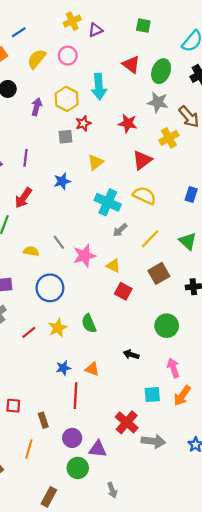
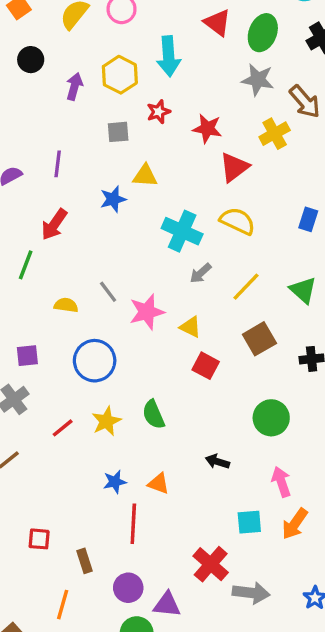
red star: (83, 123) -> (159, 112), moved
red star: (128, 123) -> (207, 129), moved
yellow triangle: (96, 162) -> (145, 176), moved, turned 42

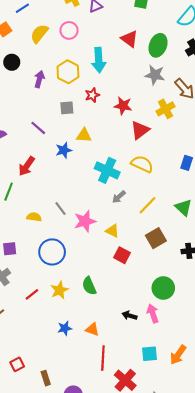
purple line: (58, 164) -> (38, 128), moved, turned -56
pink arrow: (281, 482) -> (153, 313), moved
red line: (133, 524) -> (103, 358), moved
red square: (39, 539) -> (17, 364), turned -32

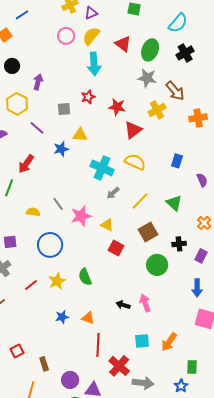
yellow semicircle: (39, 34) -> (91, 36), moved
yellow hexagon: (68, 72) -> (17, 104), moved
green circle: (163, 288) -> (157, 265), moved

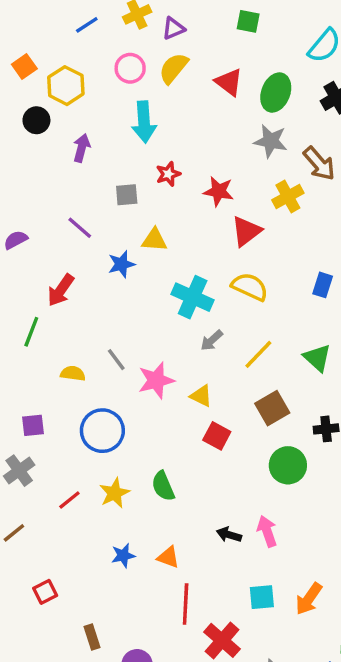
blue line: (22, 15) -> (87, 25), moved
cyan arrow: (94, 64) -> (144, 122), moved
yellow hexagon: (17, 104) -> (66, 86), moved
red square: (17, 351) -> (45, 592), moved

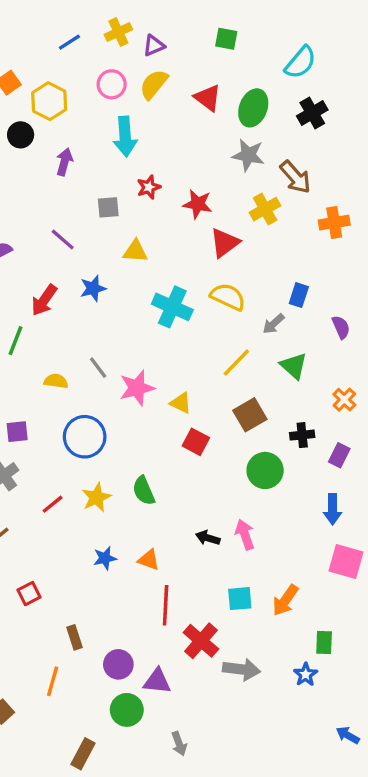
blue star: (121, 264) -> (93, 288), moved
gray arrow: (212, 340) -> (273, 324), moved

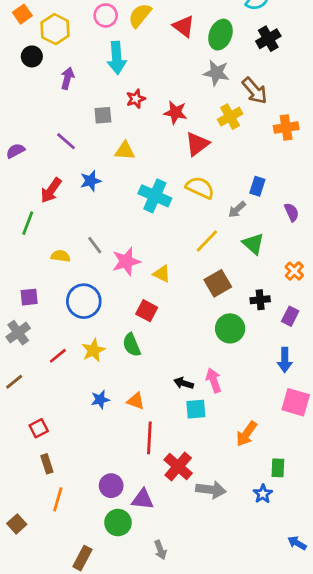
red square: (196, 442) -> (147, 311), moved
cyan square: (240, 599) -> (196, 409), moved
brown rectangle: (75, 637) -> (47, 464), moved

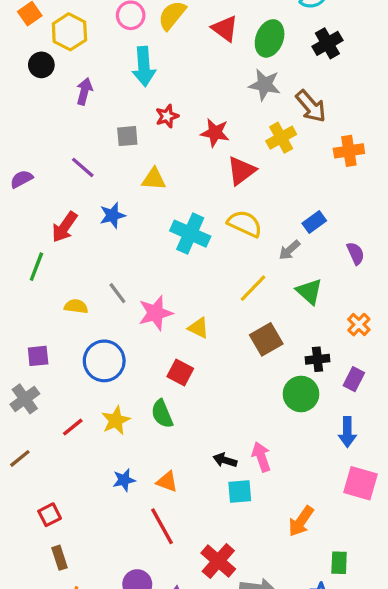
blue rectangle: (257, 186) -> (314, 222), turned 36
green circle: (230, 328) -> (301, 394), moved
red line: (149, 438) -> (162, 526), moved, turned -32

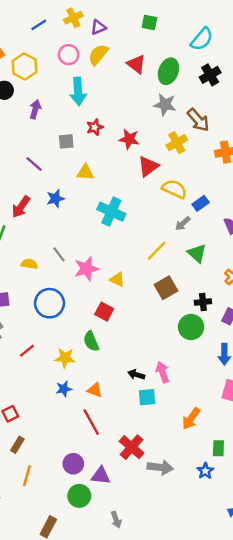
yellow semicircle: (245, 224) -> (174, 189), moved
yellow star: (116, 420) -> (65, 358), moved, turned 30
brown rectangle: (60, 558) -> (17, 445), turned 49

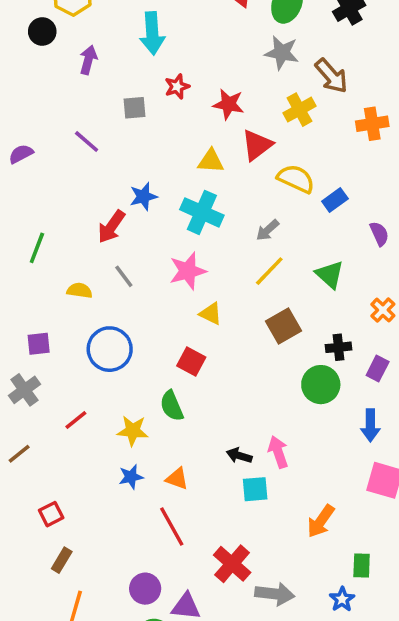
yellow triangle: (85, 172) -> (211, 161), moved
blue star: (55, 199) -> (143, 196), moved
red arrow: (21, 207) -> (111, 227), moved
gray arrow: (183, 224) -> (268, 230), moved
pink star: (86, 269) -> (188, 271), moved

